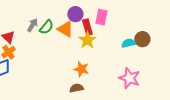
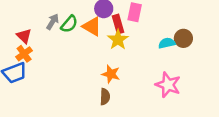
brown semicircle: (76, 88) -> (105, 97), turned 104

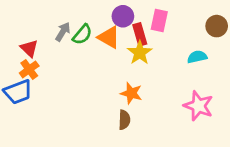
brown circle: (183, 38) -> (217, 26), moved

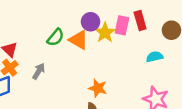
gray arrow: (63, 32) -> (39, 71), moved
red rectangle: (140, 34) -> (140, 21), moved
yellow star: (140, 53) -> (105, 33), moved

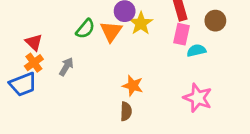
pink rectangle: (122, 25) -> (181, 34), moved
orange triangle: (78, 40) -> (111, 31), turned 35

